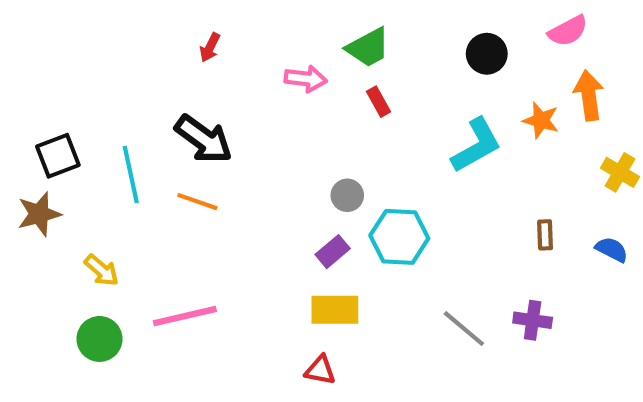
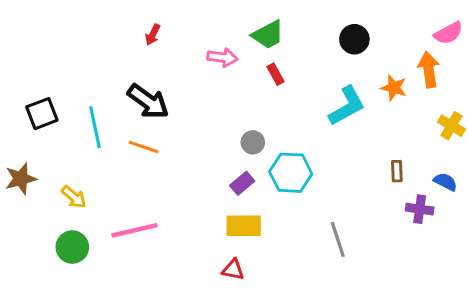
pink semicircle: (568, 31) -> (448, 33), moved
brown star: (39, 214) -> (21, 179), moved
purple cross: (533, 320) -> (420, 209), moved
gray line: (464, 329) -> (338, 239), turned 32

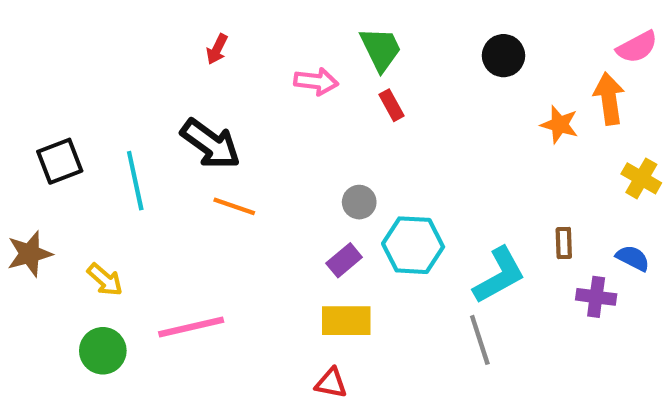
green trapezoid: (268, 35) -> (381, 49), turned -88
cyan L-shape: (347, 106) -> (499, 275), moved
orange line: (144, 147) -> (234, 206), moved

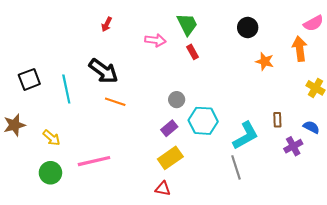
orange star: (559, 125) -> (265, 61), moved
purple cross: (596, 297) -> (293, 146), turned -36
yellow rectangle: (346, 321) -> (170, 158), turned -35

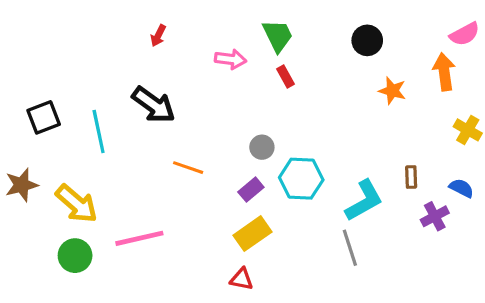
orange line: (115, 102) -> (188, 168), moved
yellow arrow: (52, 138) -> (77, 204), size x1.6

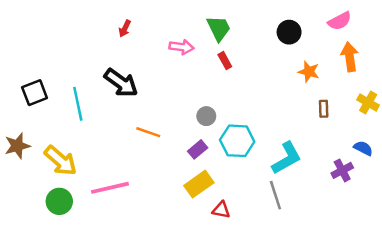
pink semicircle: (465, 34) -> (340, 21), moved
brown rectangle: (411, 177) -> (324, 109), moved
red triangle: (242, 279) -> (221, 210), moved

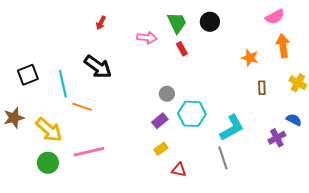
black circle: (289, 32) -> (210, 22), moved
orange line: (148, 132) -> (82, 107), moved
yellow rectangle: (199, 184) -> (161, 149), size x0.6

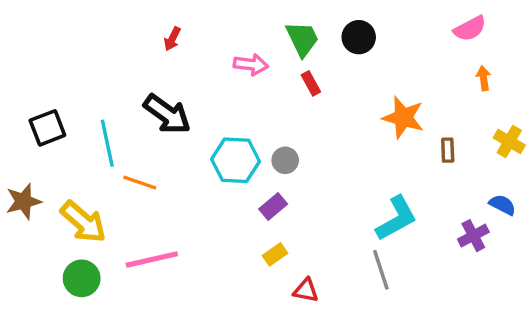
orange arrow: (283, 46) -> (484, 78), size x0.6
orange star: (250, 58) -> (403, 118), moved, size x1.4
cyan hexagon: (192, 114) -> (236, 160), moved

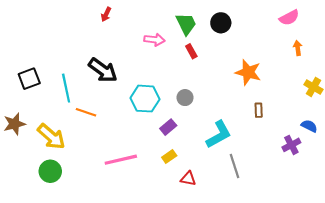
red arrow: (172, 39) -> (106, 14), moved
brown rectangle: (448, 150) -> (259, 110), moved
gray circle: (285, 160) -> (185, 98), moved
cyan L-shape: (396, 218) -> (219, 134), moved
pink line: (152, 260) -> (121, 160), moved

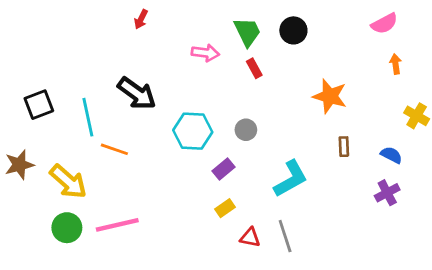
blue semicircle: (309, 126) -> (391, 155), moved
pink line: (121, 160) -> (117, 225), moved
gray line: (234, 166) -> (285, 236), moved

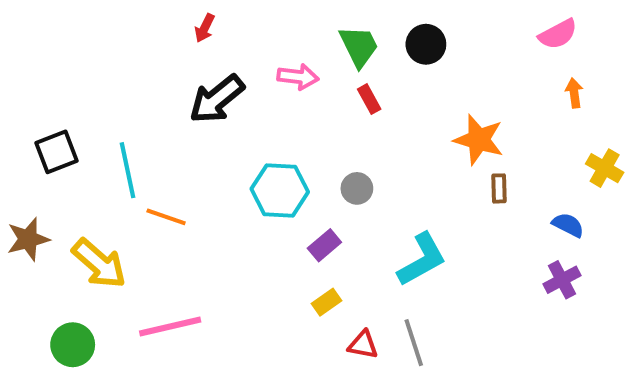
black arrow: (137, 93) -> (217, 99), moved, turned 105
brown rectangle: (344, 147) -> (499, 188), moved
green circle: (67, 228) -> (73, 345), moved

